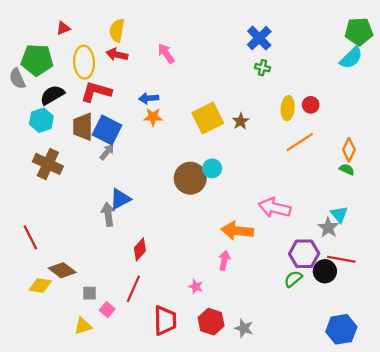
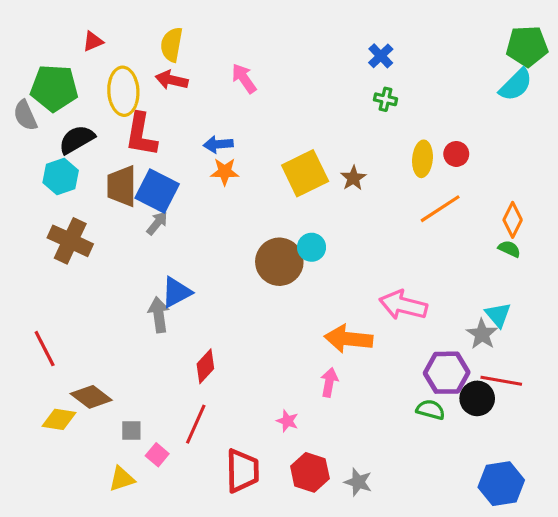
blue cross: (259, 38) -> (381, 56), size x0.7
red L-shape: (96, 92) -> (141, 135), turned -96
green semicircle: (293, 279) -> (431, 410), turned 54

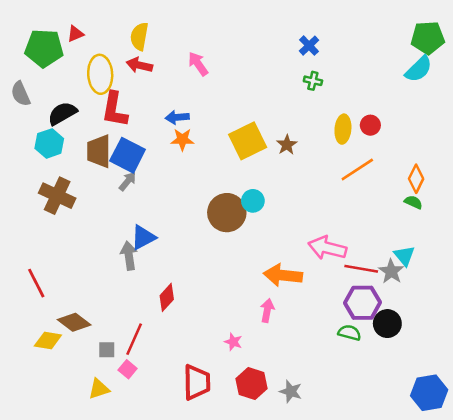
green pentagon: (54, 88) -> (44, 48), moved
red line: (501, 381) -> (361, 269), moved
red line: (196, 424) -> (134, 339), moved
blue hexagon: (501, 484) -> (429, 393), moved

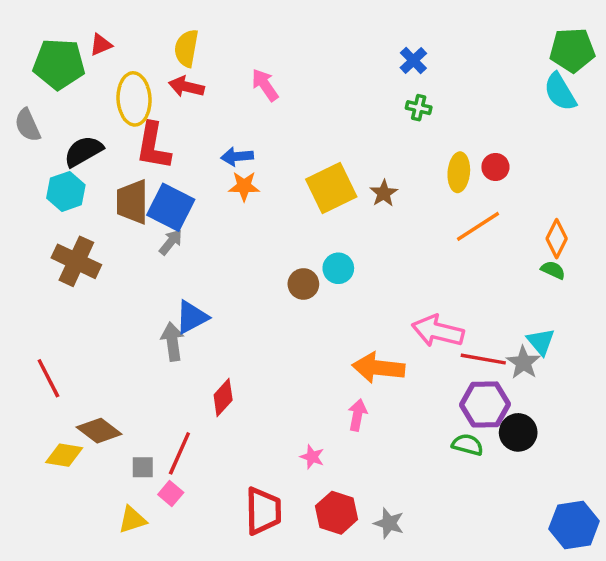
cyan semicircle: (419, 69) -> (560, 92), turned 104
brown circle: (227, 213) -> (303, 284), size x0.6

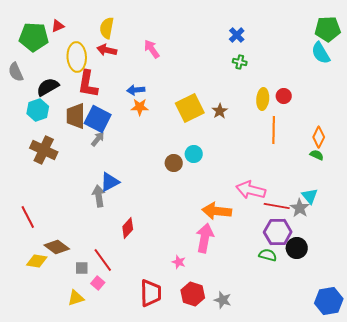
orange line: (478, 226) -> (274, 130), turned -56
pink arrow: (358, 415) -> (205, 238), size x1.6
red line: (179, 453) -> (103, 260), turned -60

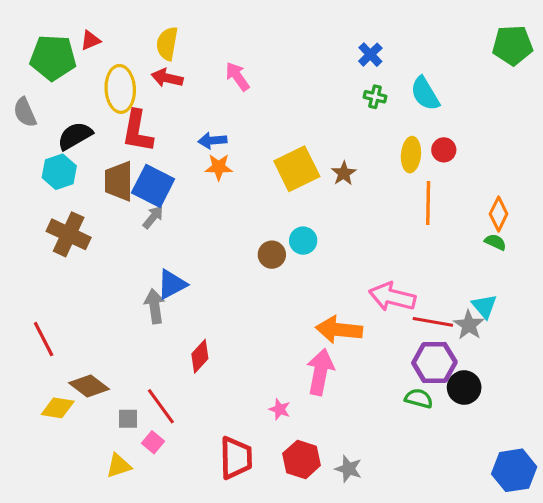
cyan semicircle: (321, 53) -> (425, 94), moved

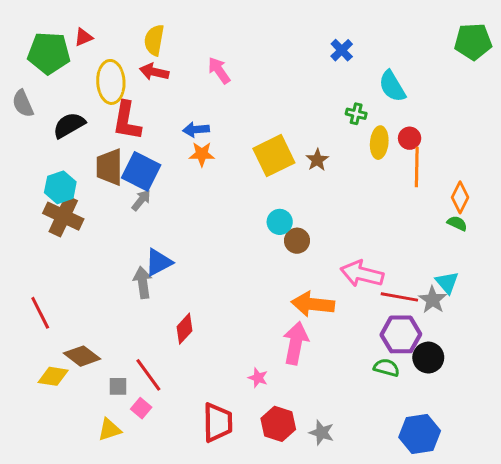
green cross: (375, 97) -> (356, 114), moved
cyan hexagon: (59, 172) -> (60, 187), moved
orange line: (428, 203) -> (417, 167), moved
brown circle: (272, 255) -> (297, 241), moved
blue hexagon: (514, 470) -> (420, 434), moved

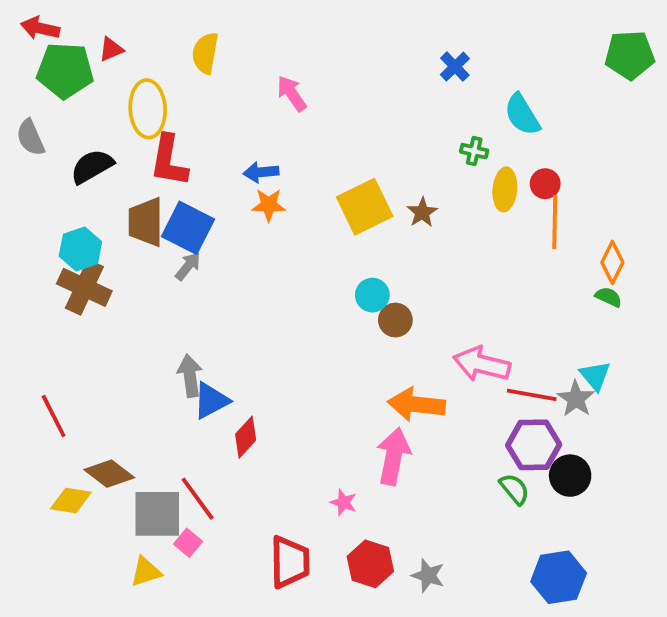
red arrow: (154, 72) -> (40, 28), moved
blue triangle: (158, 262) -> (211, 401), moved
green semicircle: (386, 368) -> (514, 489), turned 35
gray square: (118, 386) -> (157, 514), size x2.0

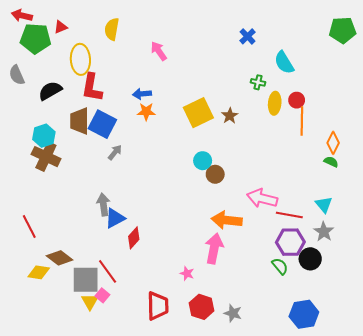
gray arrow: (188, 266) -> (115, 152), moved
gray star: (576, 399) -> (324, 232), moved
yellow triangle: (146, 572) -> (90, 302), moved, turned -42

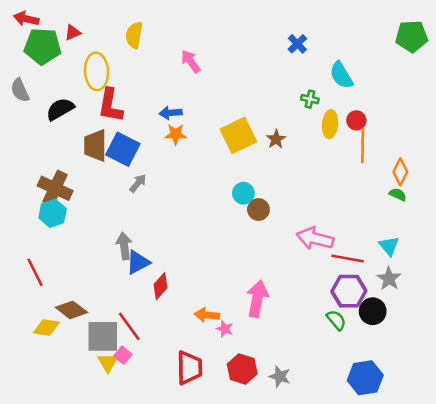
cyan hexagon: (44, 136) -> (53, 213), moved
orange arrow: (227, 220) -> (207, 315), moved, size x0.7

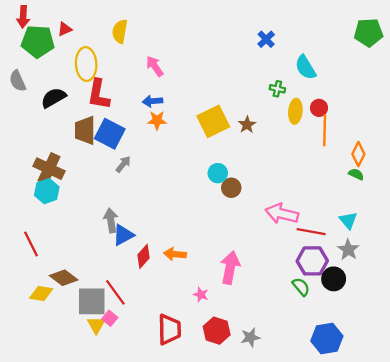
red arrow: (26, 19) -> (23, 17), turned -100
pink arrow: (191, 61) -> (155, 66), moved
orange arrow: (207, 315) -> (175, 254), moved
gray star: (280, 377) -> (250, 337), turned -30

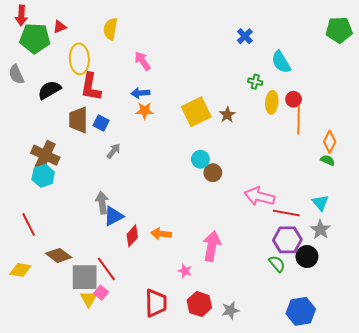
blue square: (110, 134) -> (101, 123), size x0.6
yellow diamond: (41, 294) -> (20, 270), moved

